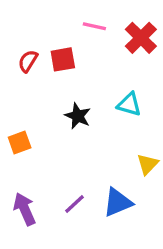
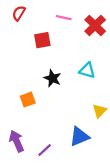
red semicircle: (28, 61) -> (19, 13), moved
orange square: (20, 143) -> (28, 100), moved
purple line: (74, 204) -> (45, 150), moved

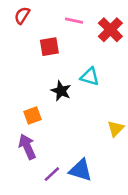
cyan triangle: (87, 70) -> (90, 77), moved
blue triangle: (79, 137) -> (81, 170), moved, turned 40
purple arrow: (17, 141) -> (27, 147), moved

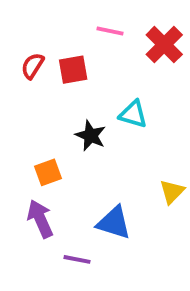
red semicircle: (22, 15) -> (33, 66), moved
blue triangle: (81, 170) -> (114, 223), moved
purple line: (52, 174) -> (77, 259), turned 54

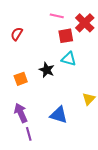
red square: (73, 70) -> (66, 36), moved
orange square: (48, 172) -> (21, 79), moved
purple line: (77, 259) -> (29, 134), moved, turned 64

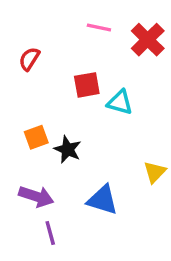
red square: (66, 36) -> (87, 85), moved
black star: (47, 70) -> (68, 149), moved
purple arrow: (21, 113) -> (36, 196), turned 132

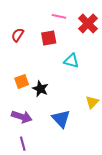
red square: (87, 85) -> (49, 38), moved
blue triangle: (102, 200) -> (61, 119), turned 30
purple line: (50, 233) -> (23, 144), moved

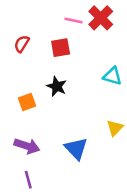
red cross: (88, 24) -> (101, 18), moved
cyan triangle: (71, 61) -> (112, 76), moved
black star: (40, 89) -> (57, 86), moved

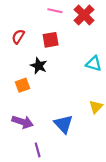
pink line: (74, 20) -> (55, 11), moved
black star: (57, 86) -> (39, 66), moved
purple line: (28, 180) -> (38, 150), moved

